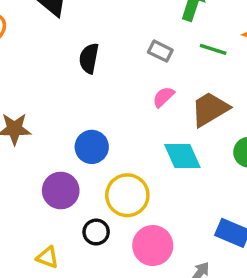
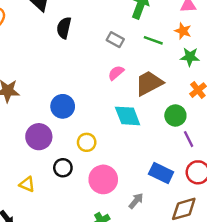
black semicircle: (89, 58) -> (64, 28), moved
yellow circle: (127, 195) -> (87, 142), size x0.6

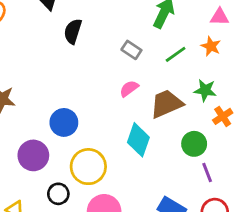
green line: (153, 40) -> (176, 54), turned -60
green star: (190, 57) -> (205, 90), moved
cyan diamond: (128, 116) -> (138, 140), turned 36
yellow circle: (87, 142) -> (88, 167), size x1.6

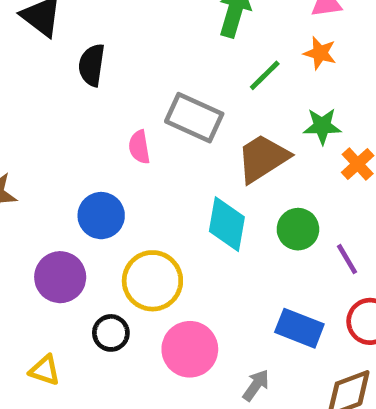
gray rectangle: (131, 50) -> (194, 118), moved, size x1.6
pink semicircle: (129, 89) -> (139, 147), moved, turned -54
green circle: (194, 144) -> (298, 229), moved

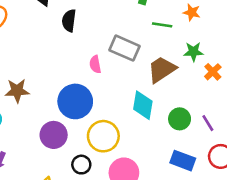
green line: (265, 75) -> (162, 25), turned 54
blue circle: (101, 216) -> (75, 101), size x1.4
green circle: (298, 229) -> (180, 119), moved

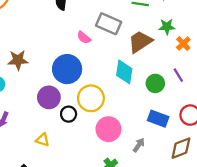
pink semicircle: (95, 64) -> (84, 38), turned -40
purple line: (208, 123) -> (178, 75), moved
black circle: (81, 165) -> (69, 114), moved

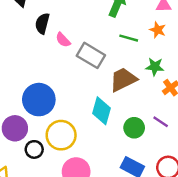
pink semicircle: (84, 38) -> (63, 40), moved
purple line: (178, 75) -> (161, 122), turned -32

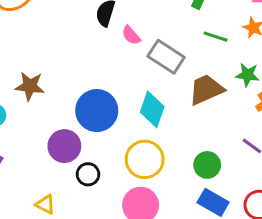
cyan diamond: (102, 111) -> (152, 109), moved
green circle: (134, 128) -> (207, 165), moved
yellow circle: (61, 135) -> (145, 159), moved

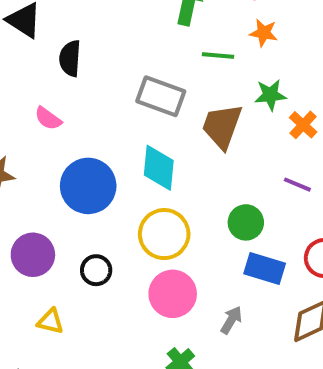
pink semicircle: (131, 35) -> (48, 118), moved
brown trapezoid: (206, 90) -> (222, 126), turned -33
purple circle: (64, 146) -> (33, 255), moved

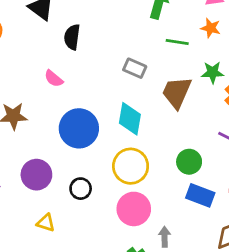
gray rectangle: (161, 96) -> (135, 68), size x0.7
gray arrow: (231, 320) -> (165, 237), moved, turned -36

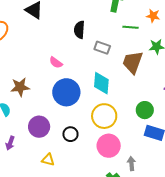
black semicircle: (72, 37) -> (79, 30), moved
pink semicircle: (54, 79) -> (56, 63), moved

